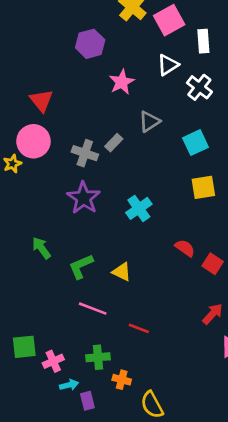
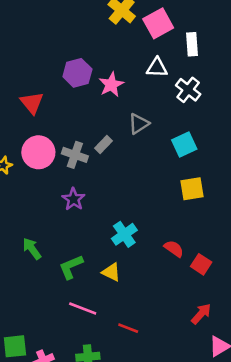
purple hexagon: (90, 44) -> (77, 73), moved
white triangle: (168, 65) -> (157, 68), turned 35
pink circle: (33, 141) -> (38, 152), moved
purple star: (84, 198) -> (74, 199), size x0.7
cyan cross: (139, 208) -> (124, 234), moved

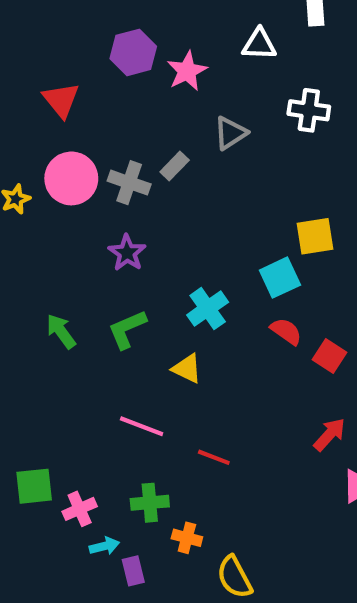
white cross: (188, 90) -> (309, 110), moved, turned -30
cyan square: (184, 144) -> (280, 278), moved
green L-shape: (71, 267) -> (127, 329), moved

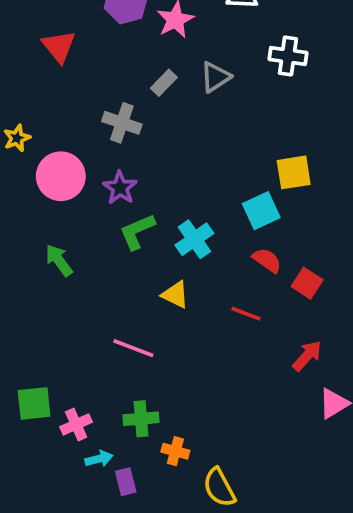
gray rectangle: (175, 166) -> (164, 83), moved
pink circle: (71, 178) -> (61, 176), moved
green L-shape: (127, 329) -> (137, 232), moved
red line: (214, 457) -> (246, 314), moved

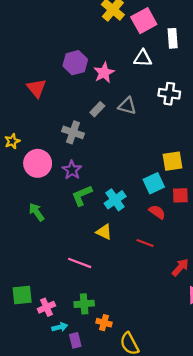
gray triangle: (215, 77) -> (127, 106), turned 48
red square: (307, 283) -> (180, 195), moved, turned -35

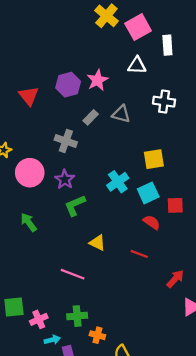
purple hexagon: (75, 63) -> (68, 85), moved
yellow square: (173, 161) -> (154, 159), moved
cyan cross: (115, 200) -> (118, 182), moved

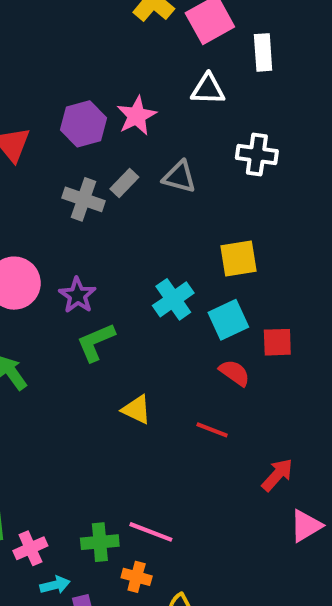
gray cross: (66, 141) -> (83, 199), moved
pink line: (73, 274) -> (151, 532), moved

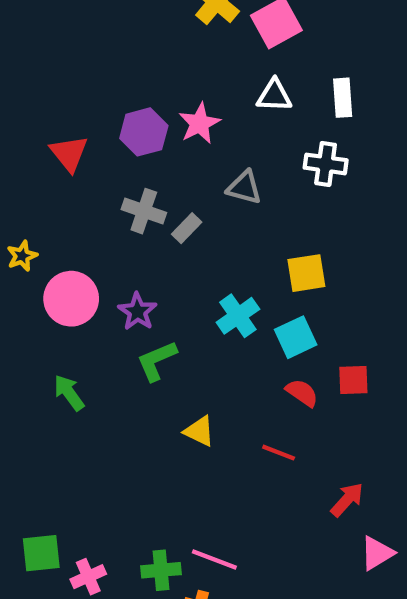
white rectangle: (263, 52) -> (343, 98), moved
gray rectangle: (124, 183) -> (187, 228), moved
red square: (277, 342) -> (353, 380), moved

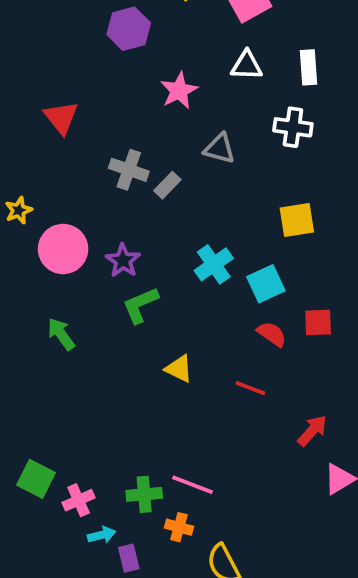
purple hexagon: (144, 132) -> (129, 29), moved
yellow square: (306, 273) -> (297, 220), moved
green square: (41, 553) -> (36, 479), turned 33

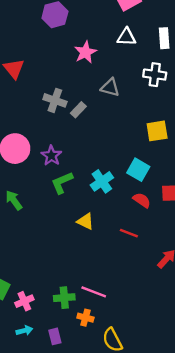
cyan cross: (214, 264) -> (102, 181), moved
cyan square: (266, 284) -> (138, 170), turned -35
cyan arrow: (102, 535) -> (24, 331), moved

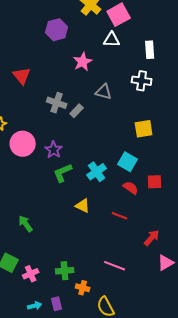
white triangle: (127, 37) -> (112, 40), moved
green arrow: (14, 200) -> (26, 224), moved
pink line: (94, 292) -> (115, 266), moved
cyan arrow: (24, 331) -> (35, 306), moved

